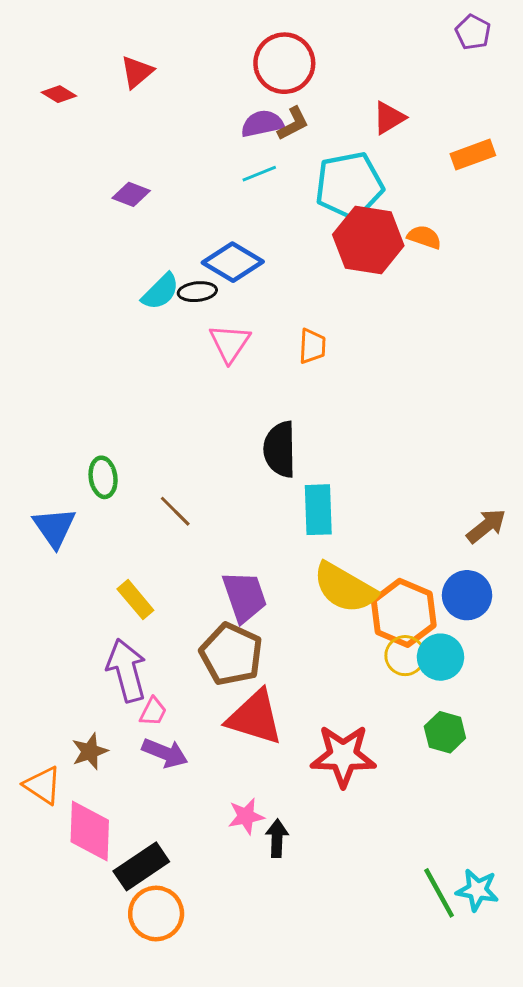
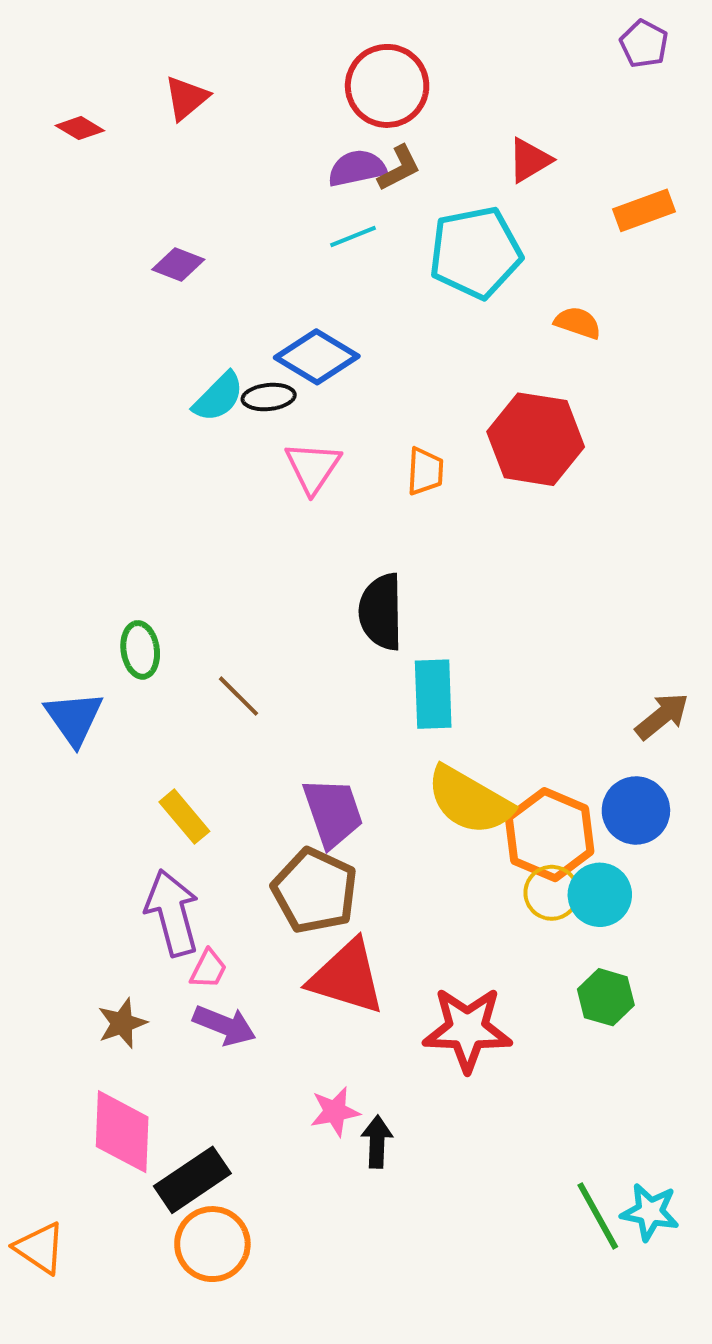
red hexagon: (368, 240) -> (536, 439), moved
orange triangle: (43, 785) -> (40, 1248), moved

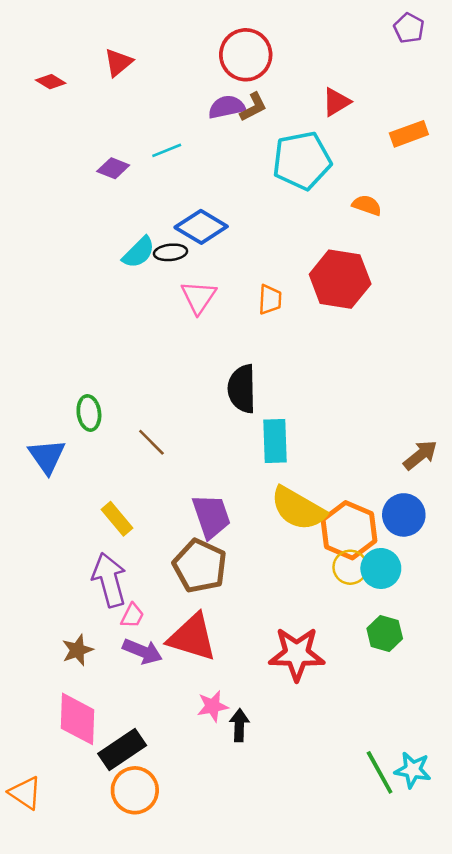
cyan line: (353, 236) -> (167, 150), moved
red triangle: (347, 977) -> (192, 637), moved

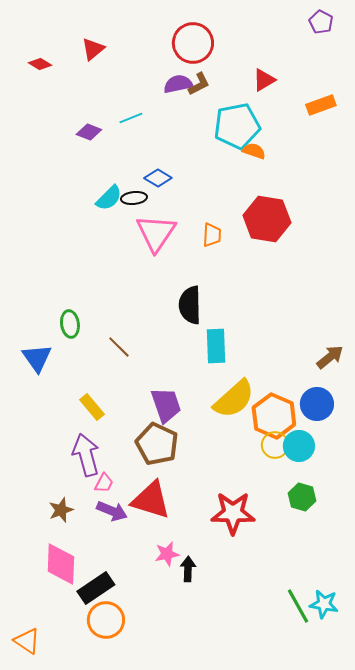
orange semicircle: (367, 205) -> (254, 151), moved
blue diamond: (201, 227) -> (158, 178), size x0.7
pink triangle: (199, 297) -> (156, 233), size x1.4
yellow semicircle: (298, 509) -> (234, 399), turned -72
orange triangle: (25, 793) -> (27, 641), moved

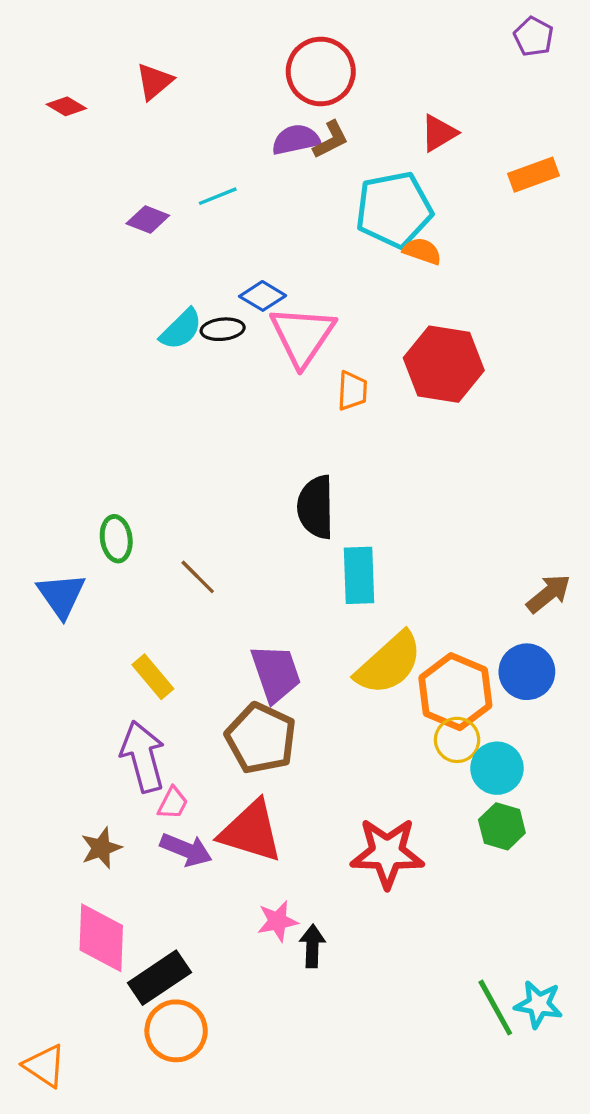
pink triangle: (156, 233) -> (302, 336), moved
cyan circle: (299, 446) -> (497, 768), moved

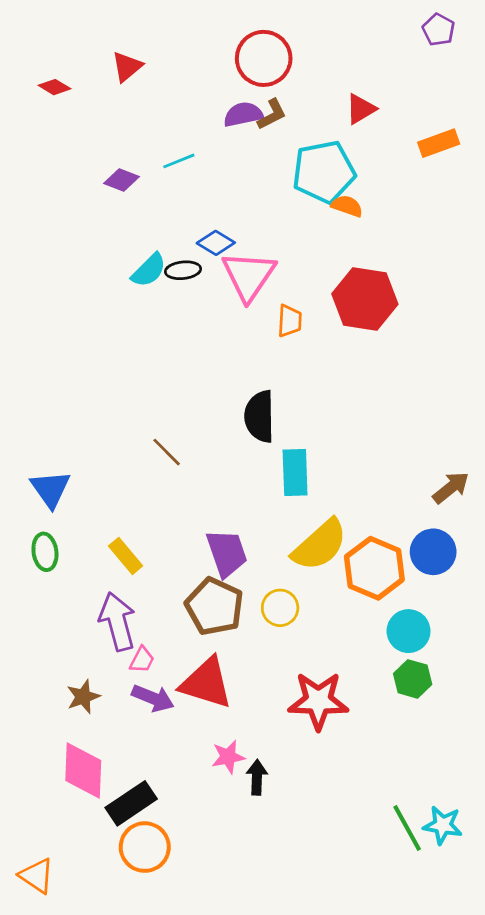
green ellipse: (116, 539) -> (45, 552), moved
brown line: (198, 577) -> (167, 452), moved
yellow circle: (457, 740) -> (280, 608), moved

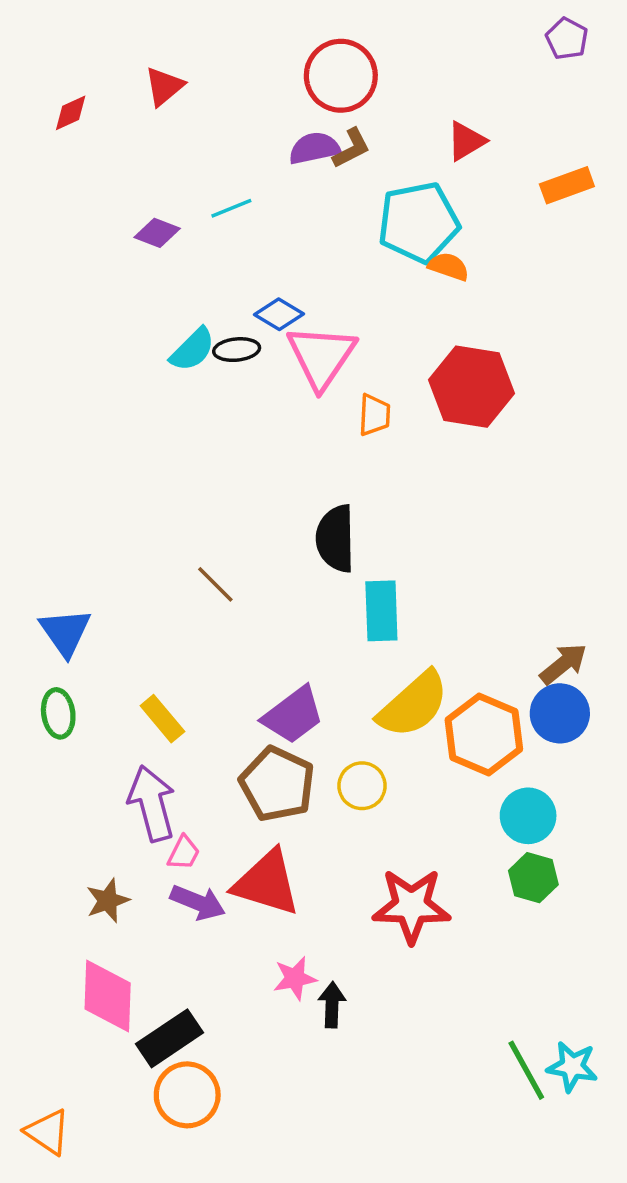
red diamond: (55, 87) -> (71, 113), turned -56
brown arrow: (451, 488) -> (563, 664), moved
purple trapezoid: (227, 553) -> (293, 715), turned 72

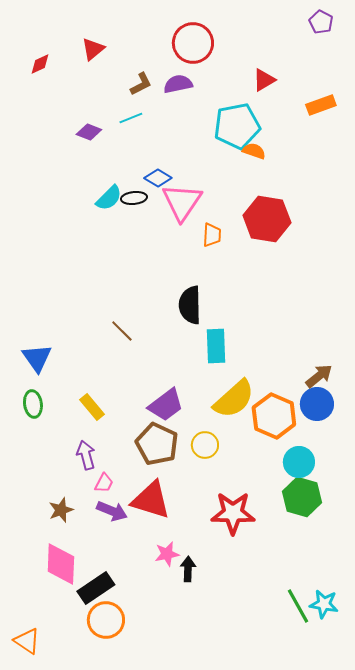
brown L-shape: (351, 148) -> (141, 84), moved
purple arrow: (152, 803) -> (86, 455), size x0.7
green hexagon: (533, 878) -> (302, 497), size x1.4

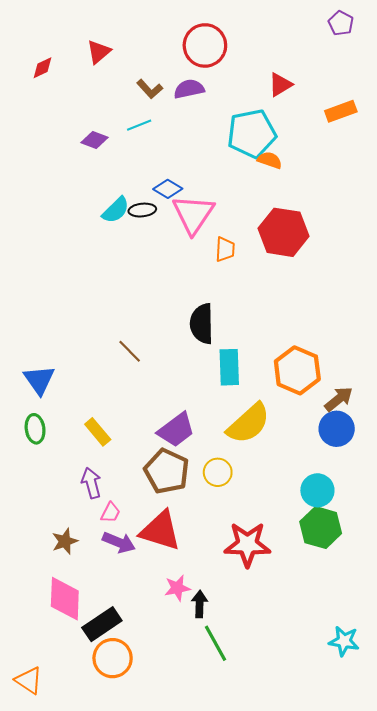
brown L-shape: (141, 84) -> (150, 89), turned 75
orange hexagon: (274, 416) -> (297, 370), moved
green line: (298, 606) -> (216, 643), moved

